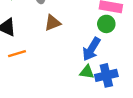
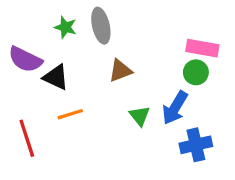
green triangle: (87, 72) -> (140, 116), moved, turned 42

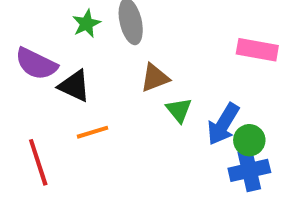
green star: (65, 27) -> (86, 24), turned 30
green circle: (196, 72) -> (249, 140), moved
green triangle: (140, 116) -> (179, 110), moved

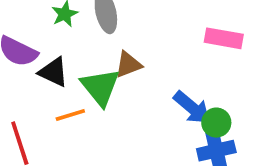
green triangle: (179, 110) -> (100, 87), moved, size x1.6
blue arrow: (223, 124) -> (192, 108), turned -81

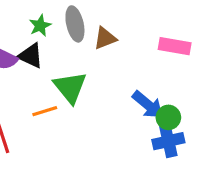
brown triangle: (128, 65) -> (105, 38), moved
black triangle: (53, 72) -> (31, 56), moved

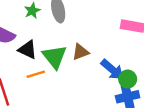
brown triangle: (105, 38) -> (81, 52), moved
black triangle: (31, 56) -> (28, 50), moved

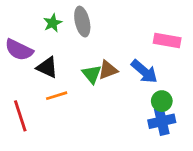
green triangle: (55, 57) -> (92, 74), moved, size x0.7
blue arrow: (112, 70) -> (144, 71), moved

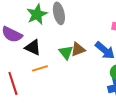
green star: (53, 23) -> (37, 14), size x1.5

